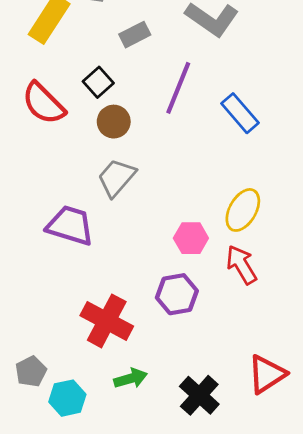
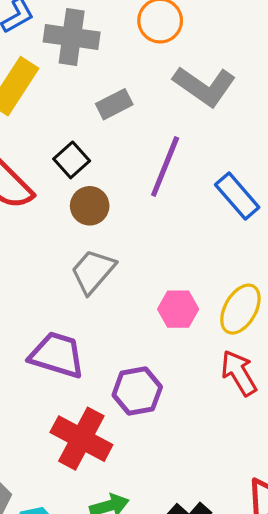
purple trapezoid: (70, 225) -> (57, 355), moved
pink hexagon: (191, 238) -> (178, 309), moved
purple hexagon: (177, 294) -> (137, 391), moved

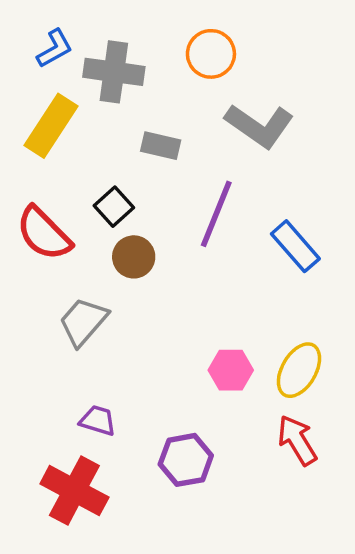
gray rectangle: (114, 104) -> (161, 146), turned 40
gray trapezoid: (93, 271) -> (83, 322), moved
purple trapezoid: (57, 355) -> (98, 420), size x0.6
red cross: (81, 439) -> (74, 491), moved

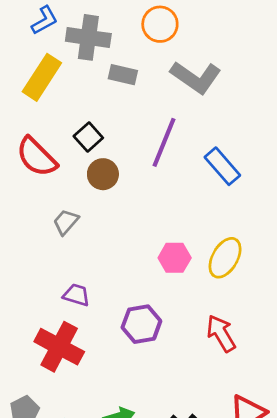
gray rectangle: (161, 146) -> (123, 75), moved
gray trapezoid: (83, 322) -> (66, 222), size x0.7
red arrow: (297, 440) -> (221, 333), moved

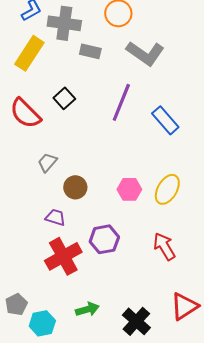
brown circle: (103, 174) -> (75, 187), moved
red cross: (59, 347) -> (63, 256), moved, turned 33

